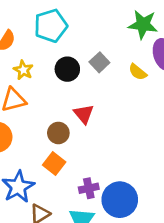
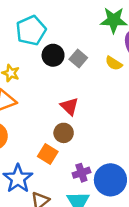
black circle: (67, 69) -> (53, 55), moved
brown circle: (58, 133) -> (64, 133), moved

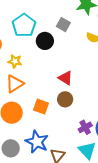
gray square: (78, 58) -> (63, 25), moved
orange square: (48, 154) -> (41, 107), moved

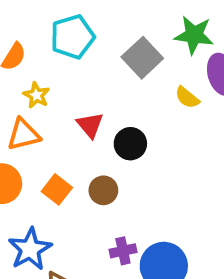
gray square: (63, 25) -> (142, 58), size x1.5
black circle: (45, 41) -> (130, 144), moved
red triangle: (65, 78) -> (90, 125), moved

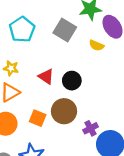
brown circle: (103, 190) -> (64, 111), size x1.5
purple cross: (123, 251) -> (90, 128), moved

